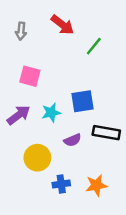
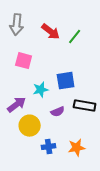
red arrow: (62, 25) -> (51, 32), moved
gray arrow: (21, 31) -> (17, 25), size x1.5
purple arrow: (19, 115) -> (17, 105), moved

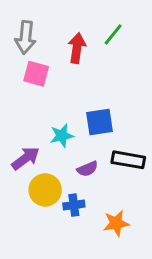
red arrow: (51, 32) -> (77, 48), turned -120
green line: (75, 37) -> (113, 34), moved
pink square: (24, 61) -> (36, 74), moved
blue cross: (49, 147) -> (74, 205), moved

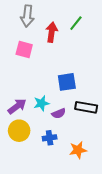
gray arrow: (26, 37) -> (27, 16), moved
cyan star: (62, 136) -> (41, 103), moved
yellow circle: (45, 190) -> (19, 131), moved

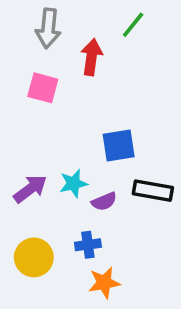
green line: (76, 23) -> (133, 25), moved
yellow circle: (19, 131) -> (34, 257), moved
orange star: (78, 150) -> (104, 283), moved

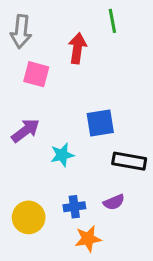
green line: (133, 25) -> (112, 21), turned -50
gray arrow: (48, 28) -> (21, 32), moved
purple arrow: (30, 189) -> (26, 131), moved
purple semicircle: (104, 201) -> (114, 202), moved

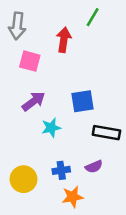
green line: (112, 21) -> (93, 17), turned 42
purple arrow: (26, 131) -> (34, 101), moved

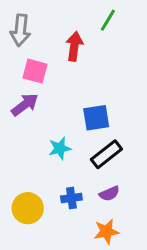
purple arrow: (34, 101) -> (25, 105), moved
black rectangle: (106, 133) -> (106, 154), moved, turned -48
orange star: (73, 197) -> (106, 231), moved

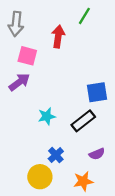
blue square: (96, 118) -> (97, 92), moved
purple semicircle: (109, 194) -> (97, 154), moved
blue cross: (71, 198) -> (56, 155), turned -35
yellow circle: (28, 208) -> (40, 177), moved

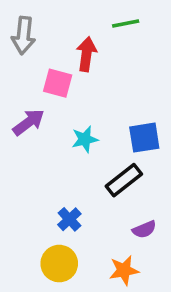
green line: (84, 16) -> (126, 24), turned 48
pink square: (27, 56) -> (58, 83), moved
cyan star: (47, 116) -> (85, 139), moved
blue cross: (56, 155) -> (69, 219), moved

